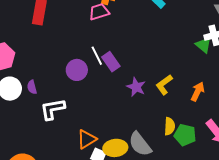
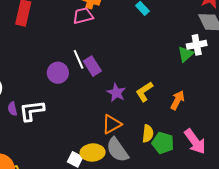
green triangle: (203, 45) -> (186, 54), turned 36
purple semicircle: (32, 87) -> (12, 109), moved
orange triangle: (87, 139) -> (112, 124), moved

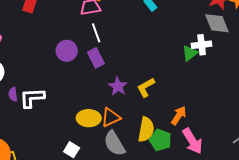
white line: (79, 59) -> (96, 33), moved
purple circle: (58, 73) -> (67, 51), moved
orange arrow: (177, 100) -> (179, 115), moved
yellow semicircle: (148, 134) -> (146, 129), size x1.4
yellow ellipse: (93, 152) -> (89, 118), moved

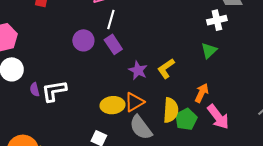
white line: (96, 33) -> (111, 20), turned 42
green triangle: (190, 53) -> (209, 51), moved
green pentagon: (160, 140) -> (186, 119), turned 30

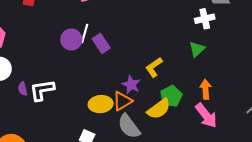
white line: (111, 20) -> (85, 34), moved
purple star: (138, 70) -> (131, 85), moved
orange arrow: (202, 93) -> (206, 89), moved, turned -30
yellow semicircle: (171, 110) -> (159, 109), turned 50
green pentagon: (186, 119) -> (171, 96), moved

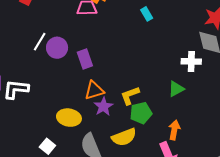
white line: (85, 34) -> (40, 42), moved
green pentagon: (171, 96) -> (141, 113), moved
orange triangle: (122, 101) -> (94, 90), moved

